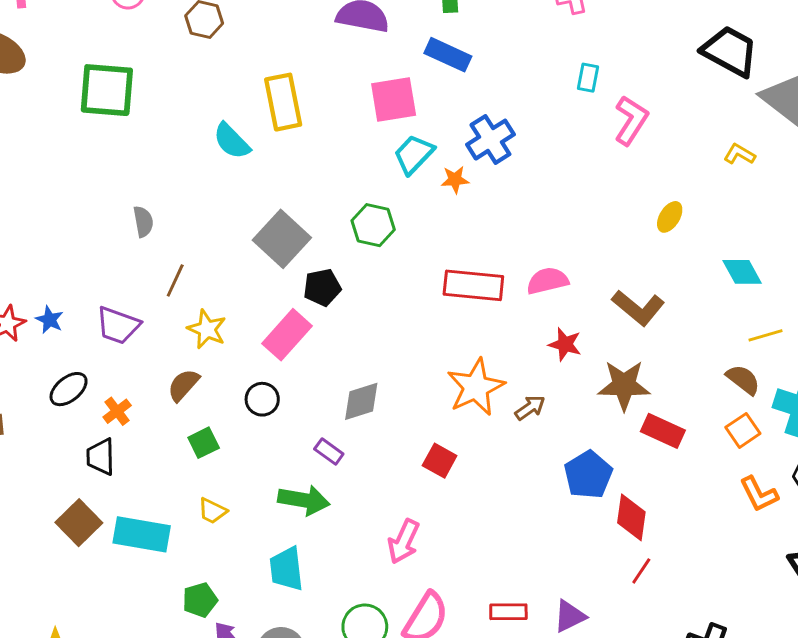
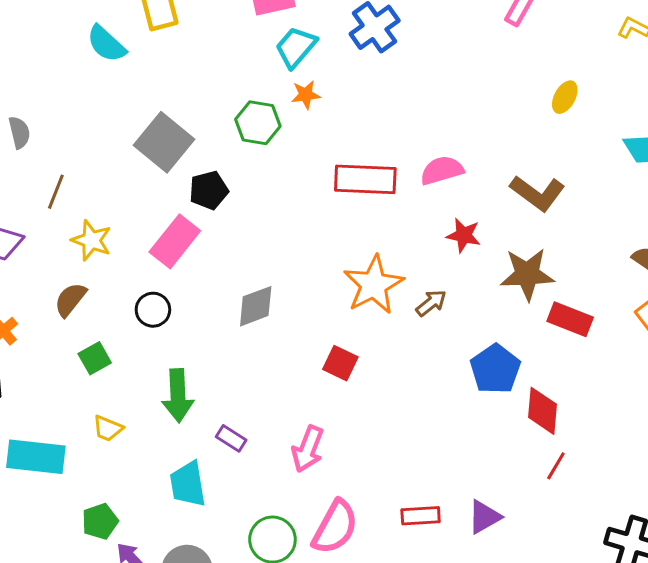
orange star: (455, 180) -> (306, 95), moved
purple rectangle: (329, 452) -> (231, 438), moved
green arrow: (304, 500) -> (178, 396), moved, turned 81

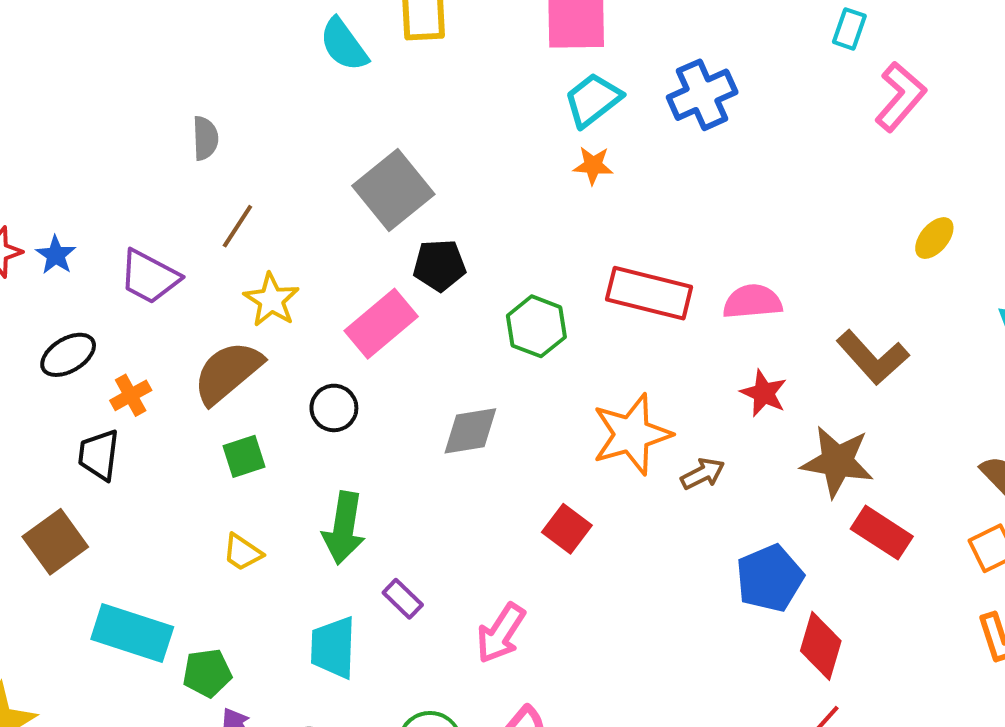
green hexagon: (258, 123) -> (536, 326), moved
brown semicircle: (70, 300) -> (228, 372), size x1.5
cyan rectangle: (36, 457) -> (132, 633), moved

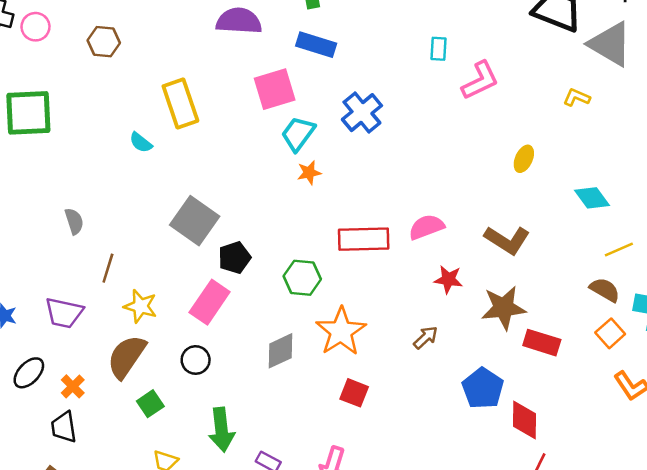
cyan semicircle: (344, 45) -> (141, 143), size x0.7
pink L-shape: (900, 97) -> (480, 80), turned 39
orange star: (632, 434) -> (341, 331), moved

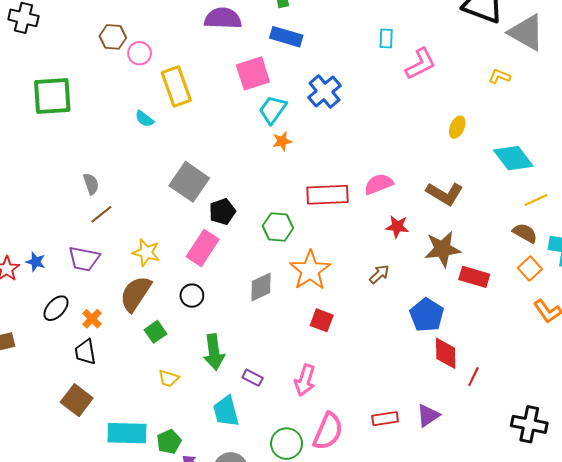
pink circle: (35, 27) -> (140, 53), moved
cyan diamond: (592, 198) -> (513, 158), size x1.4
brown line: (108, 268) -> (101, 214), moved, turned 35
red diamond: (524, 420) -> (446, 353), moved

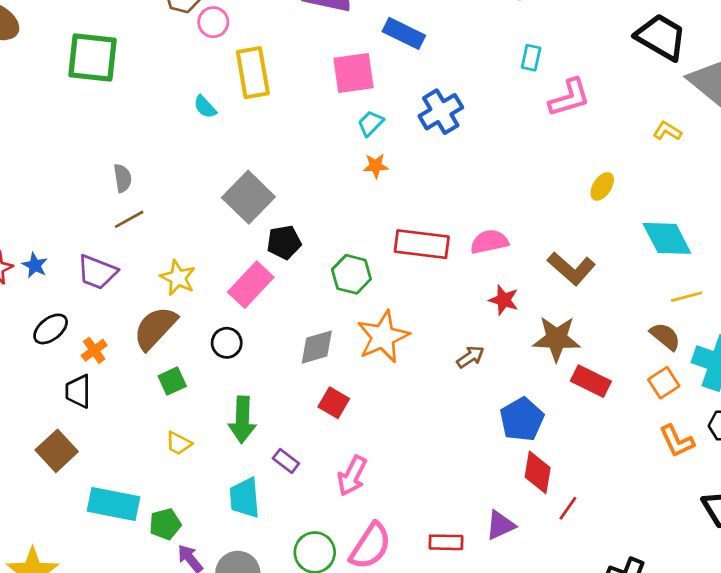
cyan trapezoid: (273, 110) -> (371, 123), size x0.7
red square: (322, 320) -> (334, 403), moved
purple triangle: (428, 415) -> (500, 525), moved

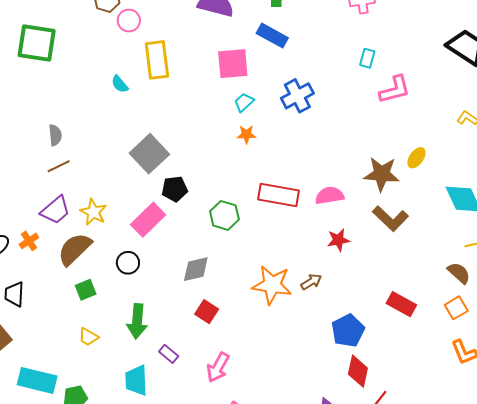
purple trapezoid: (97, 272) -> (55, 210), moved, turned -64
red star: (504, 300) -> (338, 240), turned -30
orange star: (383, 337) -> (272, 285), moved, turned 30
brown star: (557, 339) -> (382, 174), moved
orange cross: (94, 350) -> (29, 241), moved

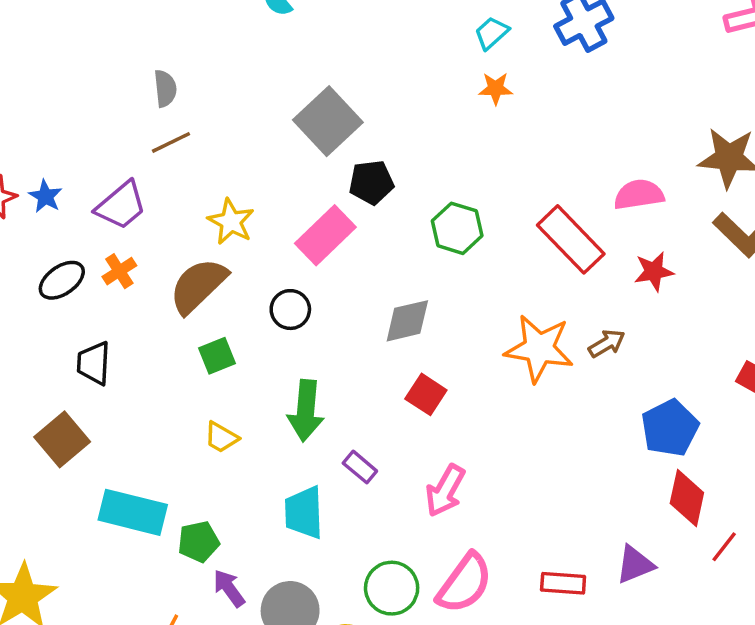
red rectangle: (278, 195) -> (571, 239), moved, turned 36
purple trapezoid: (55, 210) -> (121, 206), moved

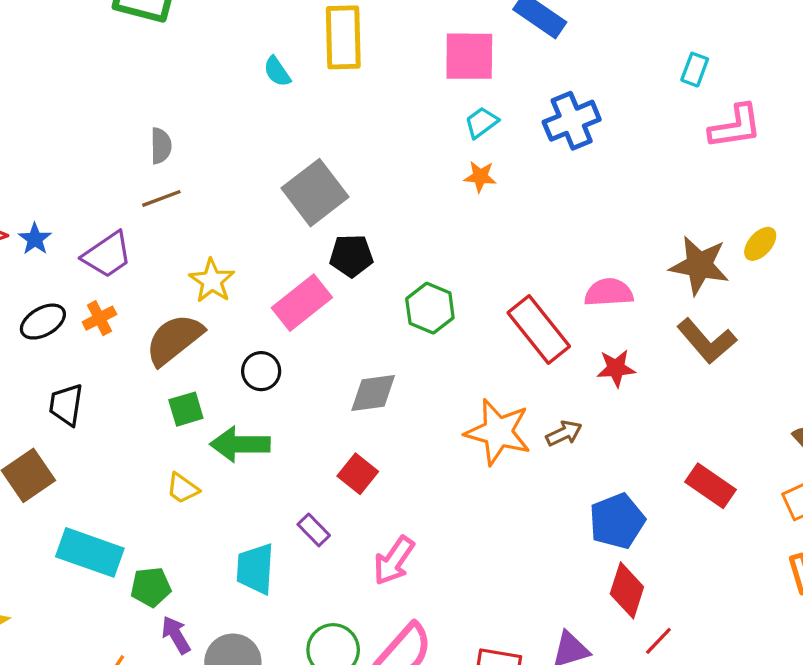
red square: (426, 394) -> (358, 474), moved
green arrow: (306, 411) -> (240, 444), moved, turned 80

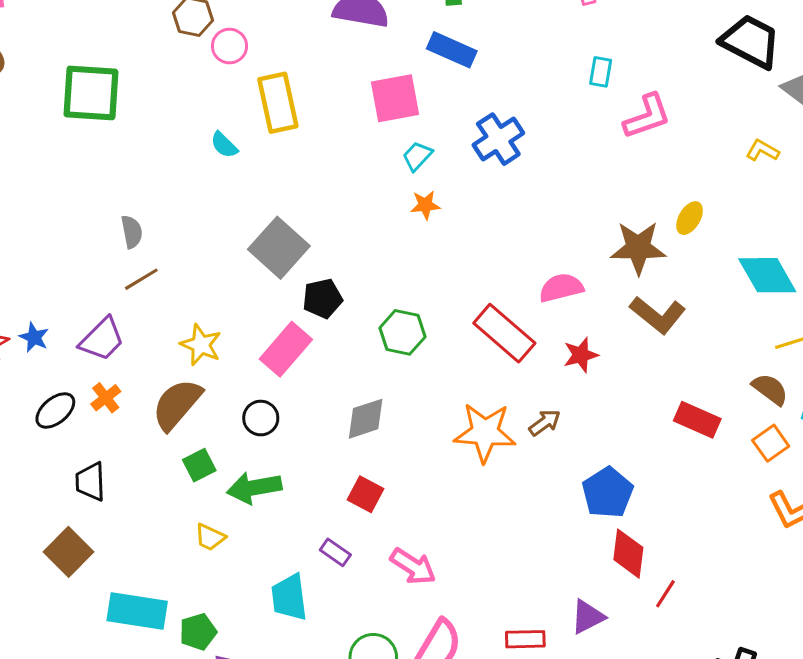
red rectangle: (710, 486) -> (697, 420), moved
pink arrow: (394, 561) -> (413, 566), turned -81

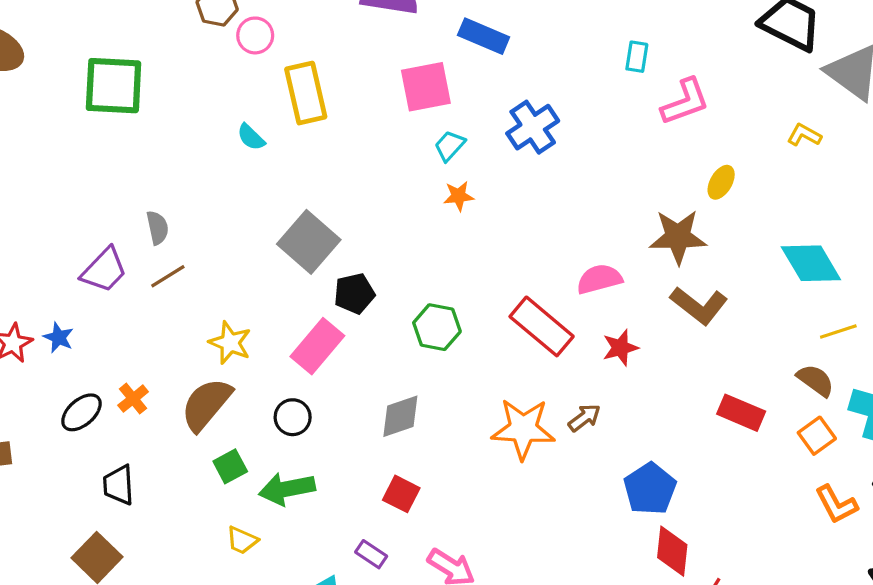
yellow ellipse: (690, 218) -> (721, 182), moved
purple trapezoid: (102, 339) -> (104, 270), moved

